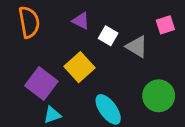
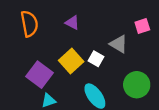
white square: (108, 36) -> (96, 59), moved

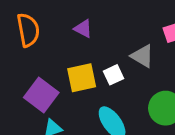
white square: (96, 59) -> (113, 75), turned 35
yellow square: (71, 61) -> (82, 78), turned 30

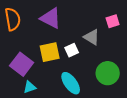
purple triangle: (83, 29) -> (51, 18), size x1.6

